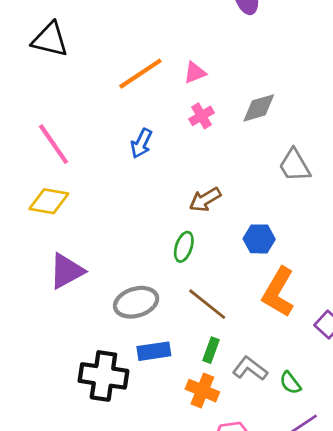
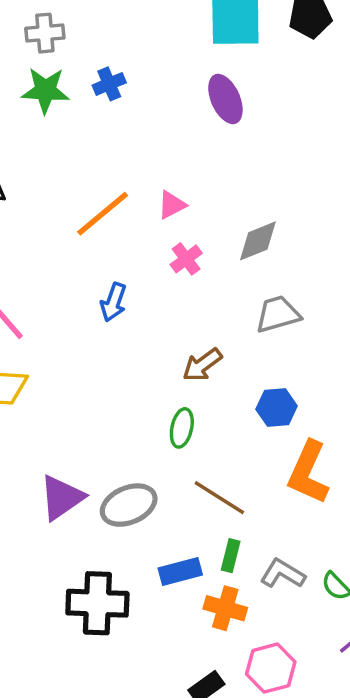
gray trapezoid: (295, 165) -> (278, 314), moved, turned 111
purple triangle: (67, 271) -> (62, 498), moved
blue rectangle: (154, 351) -> (180, 572), moved

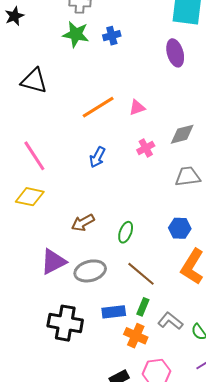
pink cross: (186, 259) -> (146, 148), moved
brown arrow: (202, 365) -> (83, 223), moved

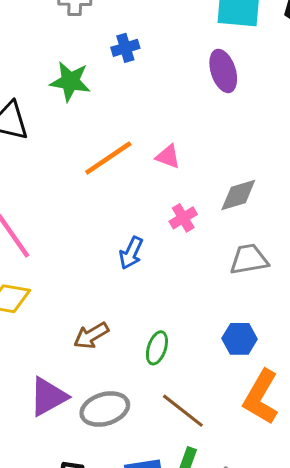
green star: (76, 34) -> (70, 81), moved
pink triangle: (137, 108) -> (168, 157), turned 42
blue arrow: (97, 157) -> (131, 253), moved

